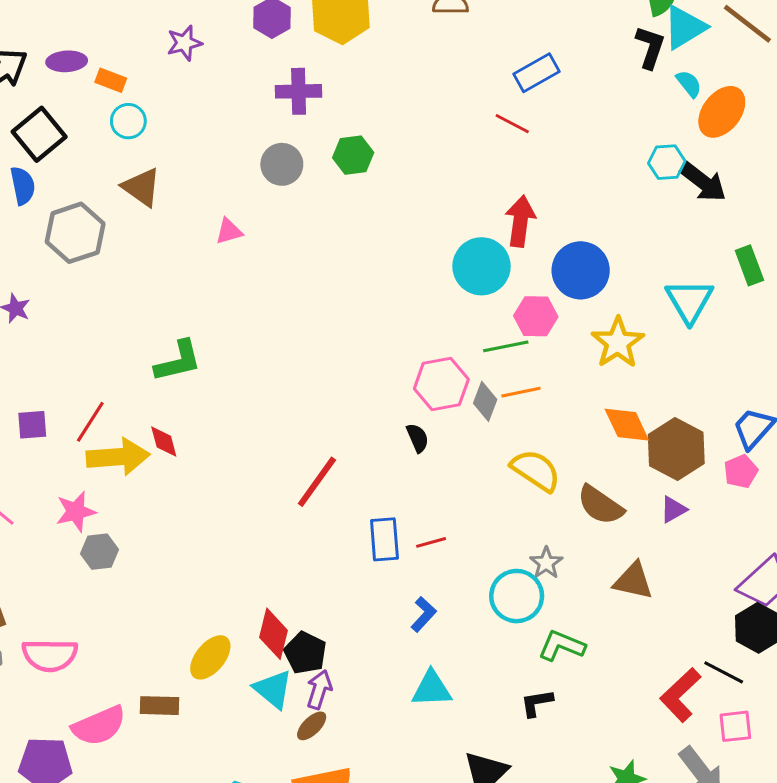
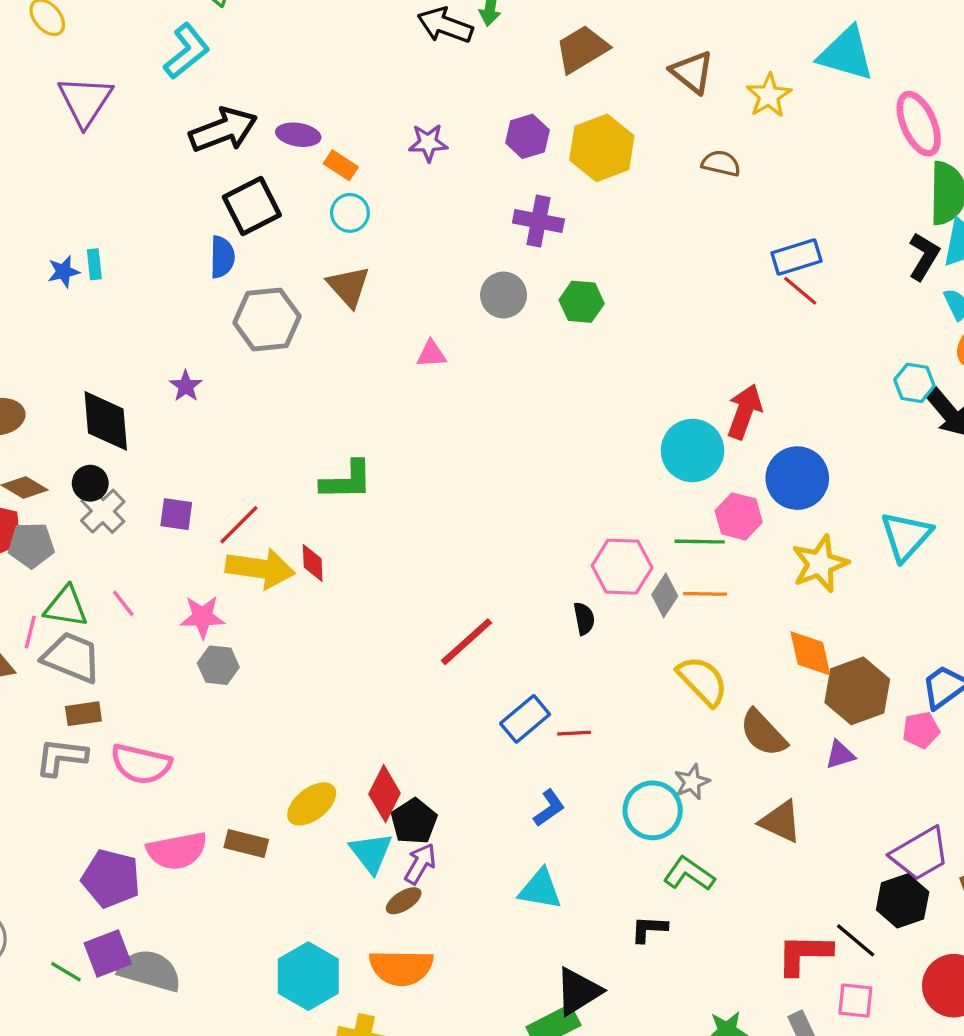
red line: (512, 124) -> (800, 291), moved
blue rectangle: (384, 539) -> (525, 719), turned 42
red L-shape: (680, 695) -> (804, 954), turned 32

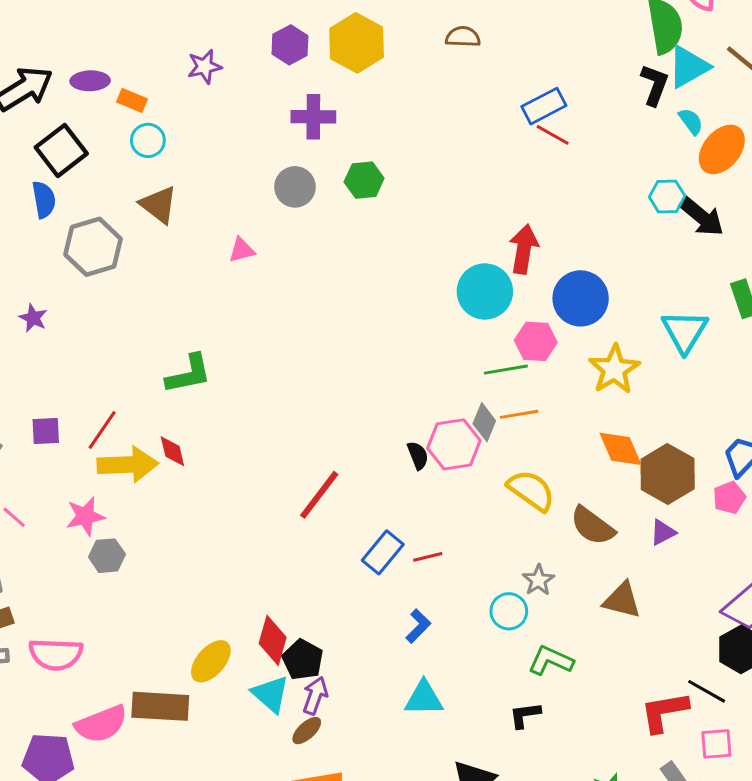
pink hexagon: (622, 567) -> (454, 444), moved
cyan circle: (653, 810) -> (509, 611), size x0.7
brown rectangle: (246, 843) -> (160, 706), size x1.5

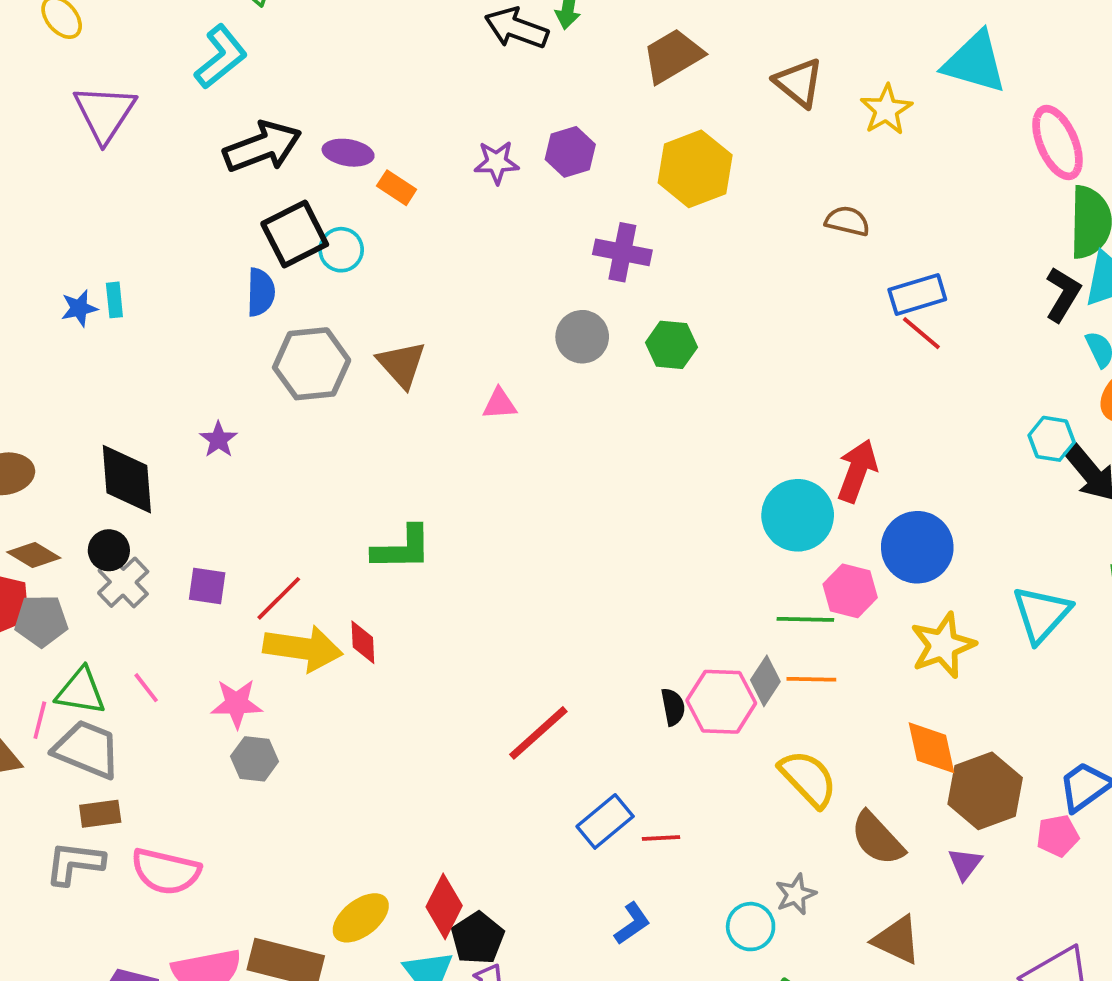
brown semicircle: (463, 37) -> (847, 221), moved
purple hexagon: (290, 45) -> (570, 152), moved
cyan circle: (148, 140) -> (341, 250), moved
brown triangle: (159, 205) -> (402, 364), moved
purple triangle: (663, 532) -> (965, 864), turned -36

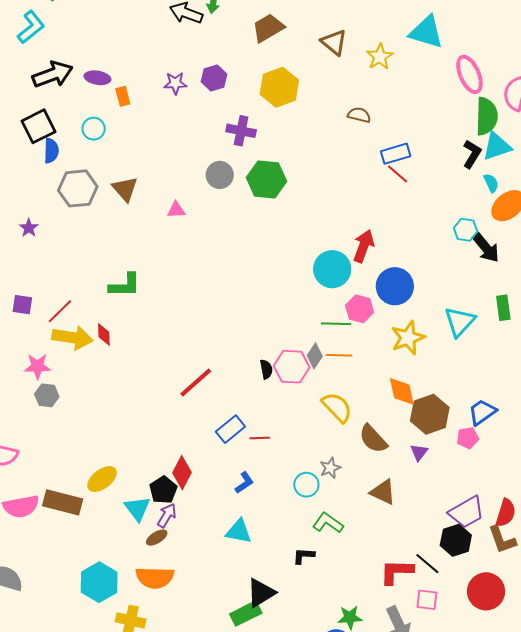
orange rectangle: (397, 188) -> (123, 96), turned 42
black square: (295, 234) -> (39, 126), moved
green hexagon: (671, 345) -> (267, 179), size x1.5
red diamond: (444, 906) -> (182, 473), moved

